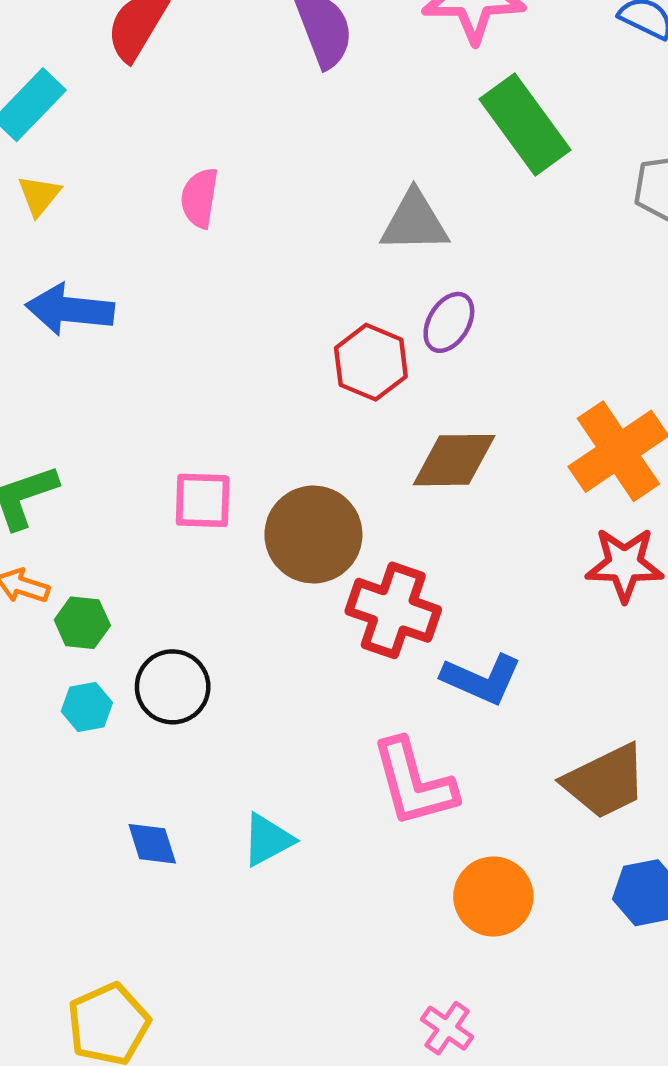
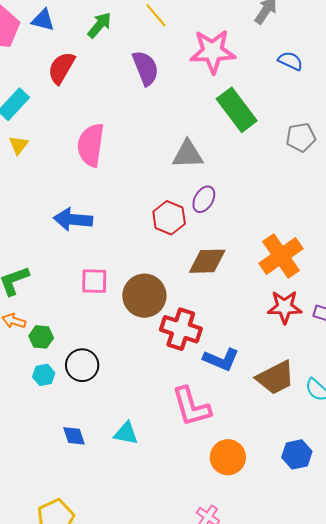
pink semicircle: (200, 198) -> (91, 145), size x1.6
blue arrow: (70, 310) -> (73, 219), moved
brown trapezoid: (605, 781) -> (275, 378), moved
cyan triangle: (268, 840) -> (126, 433), turned 40

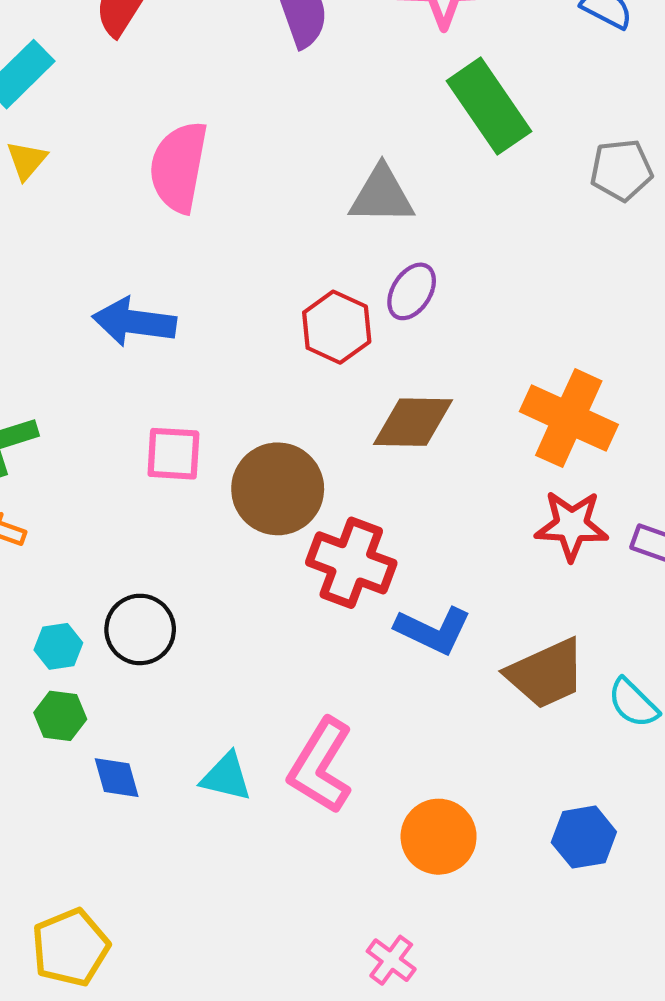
orange cross: (281, 256) -> (569, 418), turned -33
green hexagon: (41, 337) -> (60, 716), moved
pink L-shape: (191, 407) -> (321, 766), moved, turned 45

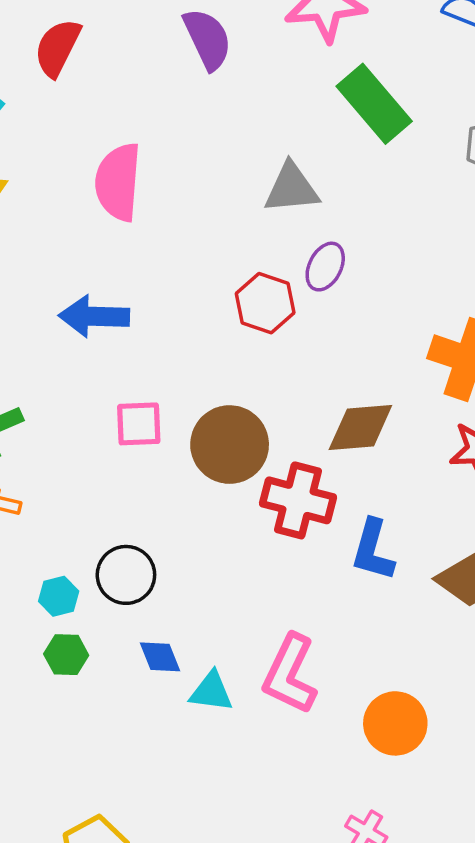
brown diamond: (413, 422) -> (360, 428), moved
blue L-shape: (433, 630) -> (373, 550), turned 86
blue diamond: (117, 778) -> (160, 657), moved

